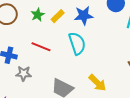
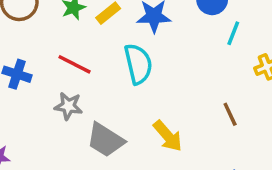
gray star: (24, 74) -> (68, 106), moved

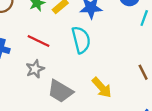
gray star: (68, 106) -> (35, 69), turned -30

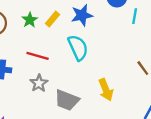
yellow arrow: (102, 88) -> (106, 90), turned 30

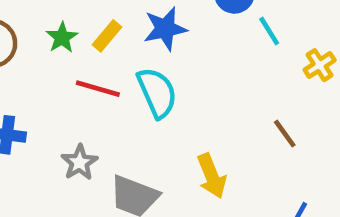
cyan line: (135, 16) -> (269, 31), turned -42
red line: (38, 56) -> (98, 89), moved

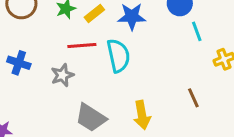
red line: (98, 89) -> (82, 45), turned -32
gray star: (79, 162) -> (62, 75), moved

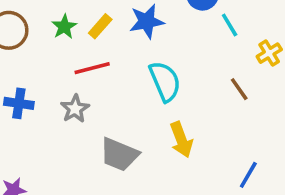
cyan semicircle: (118, 56) -> (165, 81), moved
brown line: (193, 98) -> (239, 89), moved

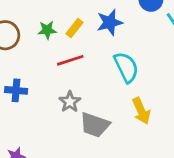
green star: (64, 27) -> (47, 30), turned 30
gray star: (75, 109) -> (70, 102), moved

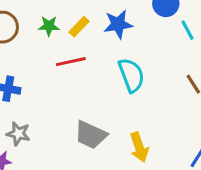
gray star: (70, 102) -> (18, 134), moved, turned -30
yellow arrow: (141, 111) -> (139, 147), moved

